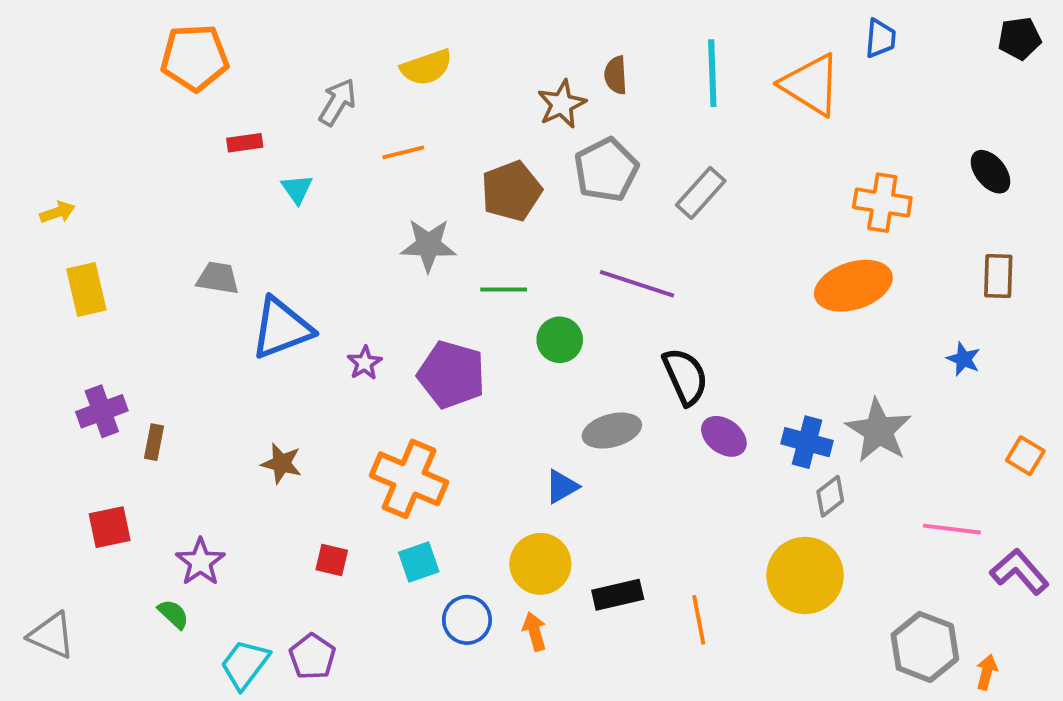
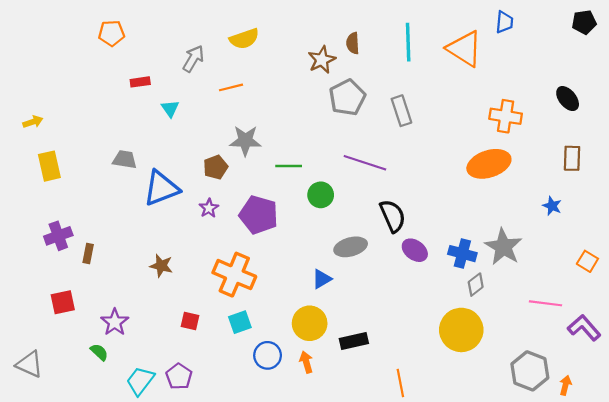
orange pentagon: (195, 58) -> (111, 33), size x0.7
brown pentagon: (511, 191) -> (215, 167), moved, size x0.7
gray rectangle: (701, 193) -> (401, 111), turned -60
orange line: (699, 620) -> (400, 383), moved

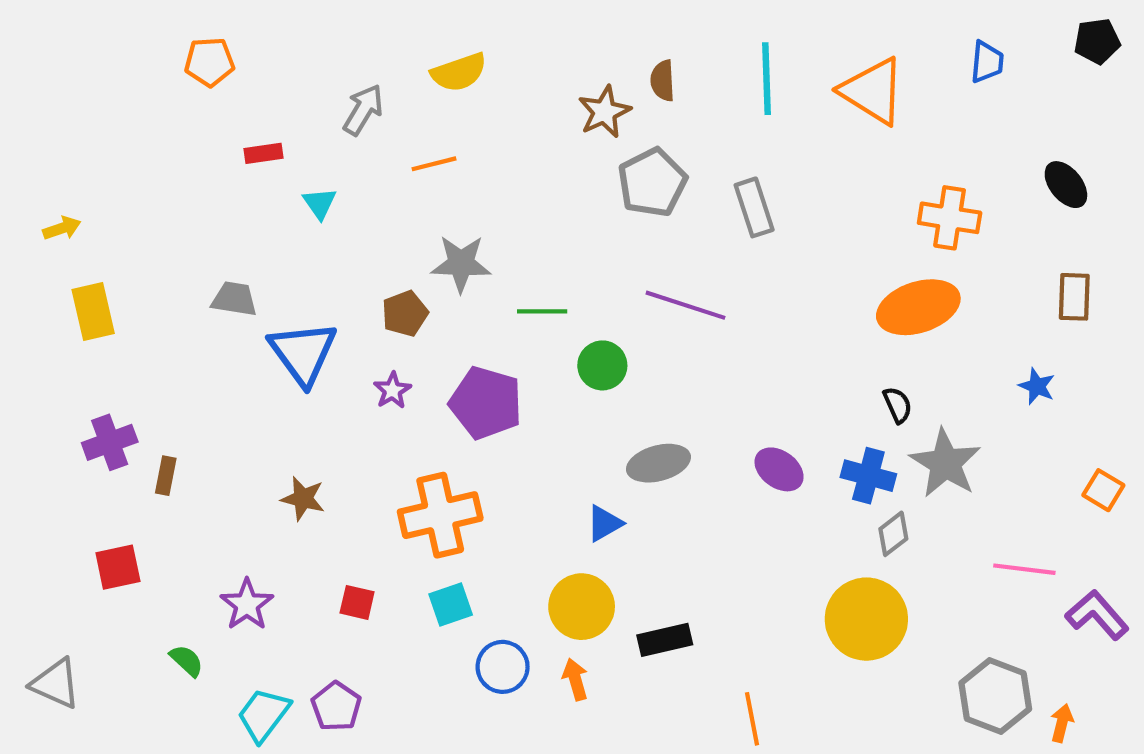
blue trapezoid: (504, 22) -> (987, 62), moved
blue triangle: (161, 188) -> (303, 353), turned -45
black semicircle: (393, 216) -> (898, 405), moved, size x0.6
orange cross: (234, 275) -> (440, 515), turned -36
purple star: (115, 322) -> (247, 605), moved

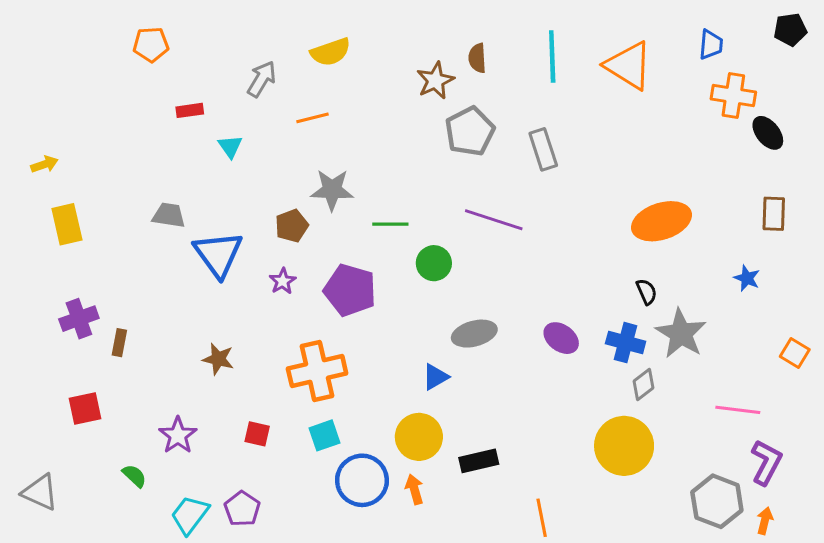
orange cross: (950, 218) -> (733, 95), moved
purple L-shape: (1097, 615) -> (766, 462), moved, turned 69
blue circle: (503, 667) -> (362, 480), size x1.4

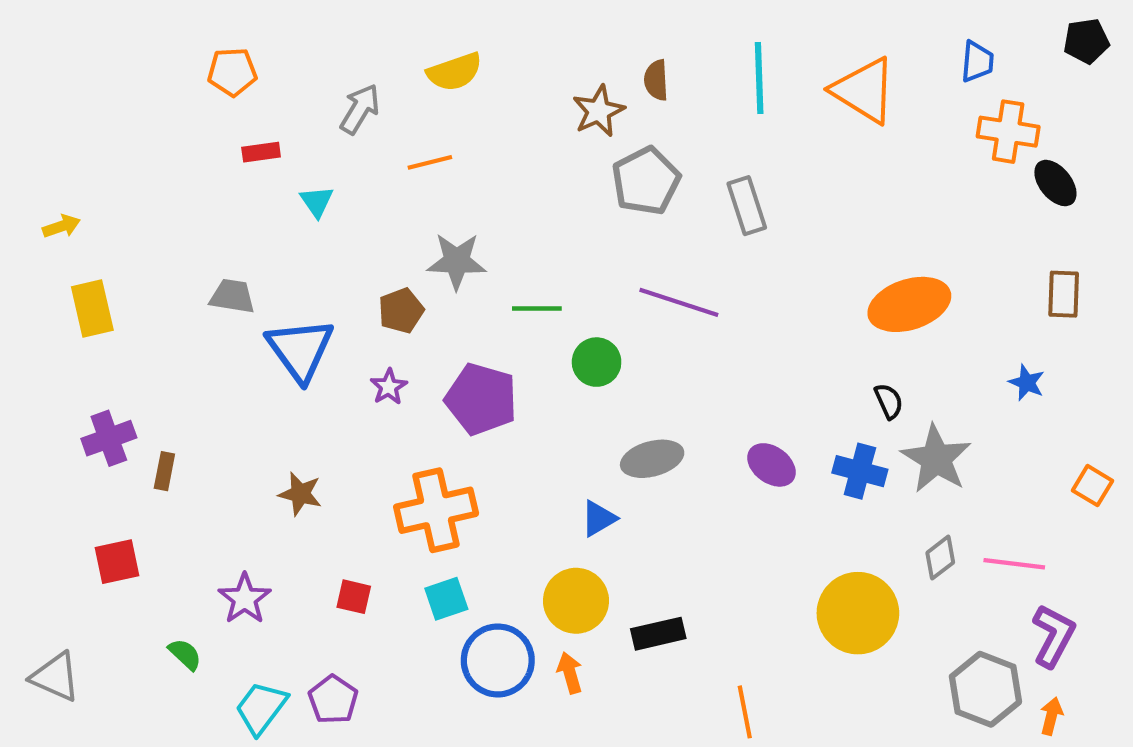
orange pentagon: (151, 45) -> (232, 72), moved
gray diamond: (644, 384) -> (940, 558), moved

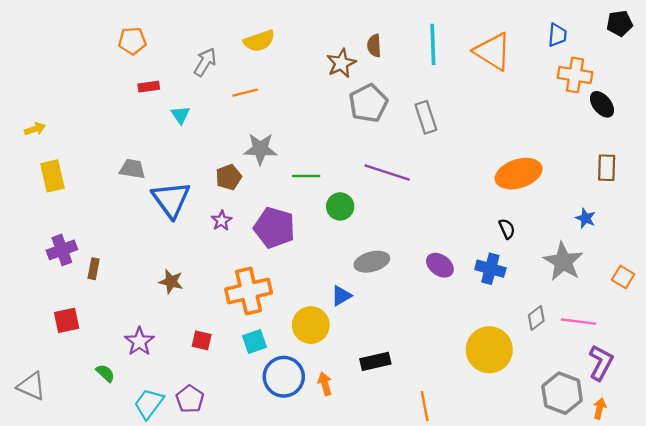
gray star: (936, 459) -> (563, 262), moved
yellow circle: (576, 601) -> (311, 325), moved

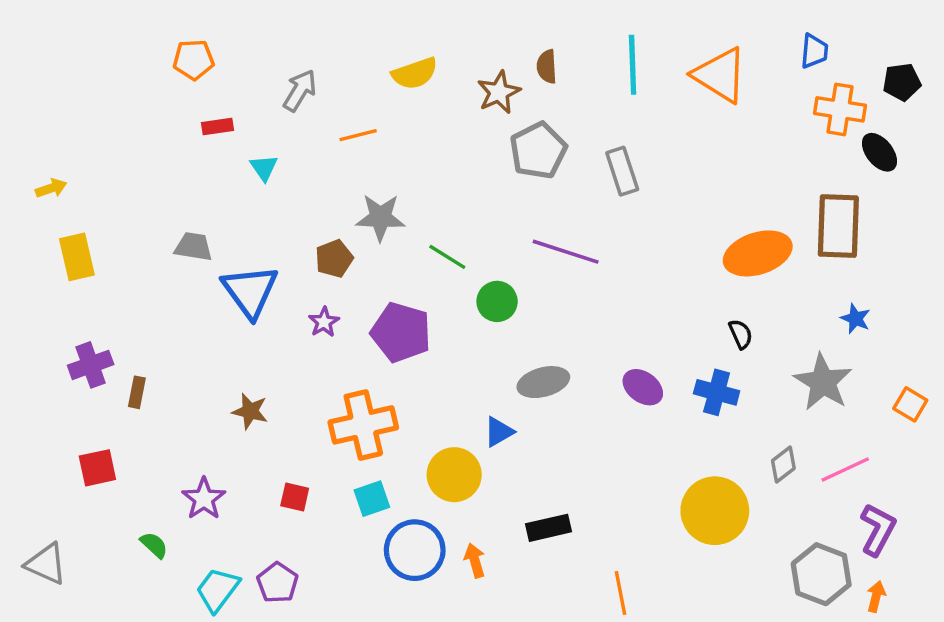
black pentagon: (620, 23) -> (902, 82), moved
yellow semicircle: (259, 41) -> (415, 73), moved
brown rectangle: (607, 168) -> (838, 226), moved, size x1.6
green line: (306, 176) -> (447, 257), turned 32
pink line: (578, 322) -> (845, 470), turned -32

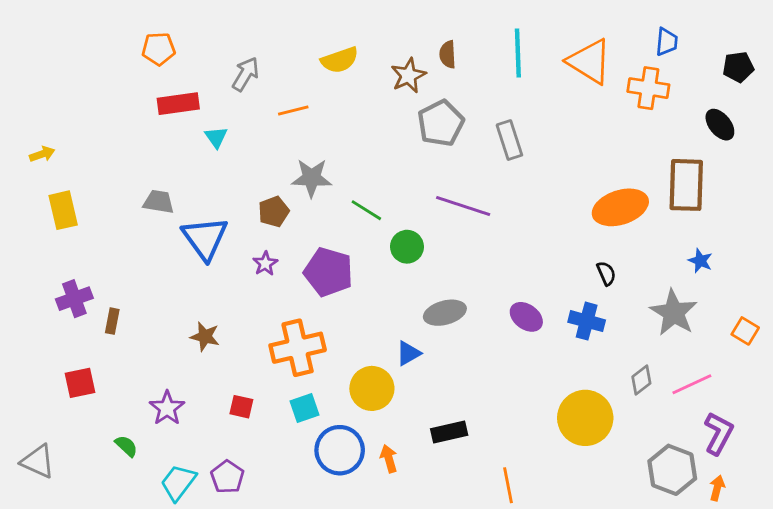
orange cross: (840, 109) -> (648, 88), moved
red rectangle: (217, 127) -> (178, 104), size x1.6

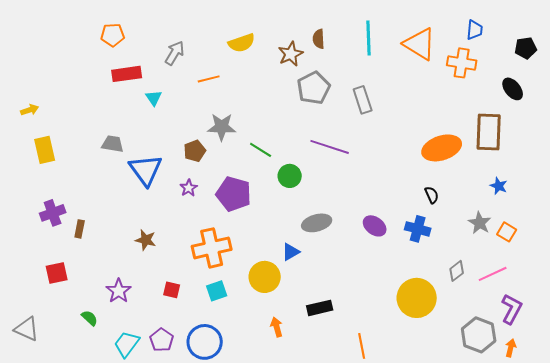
gray star: (674, 313) -> (480, 223), size x0.7
orange square: (745, 331) -> (507, 232), moved
blue circle: (340, 450) -> (205, 342), moved

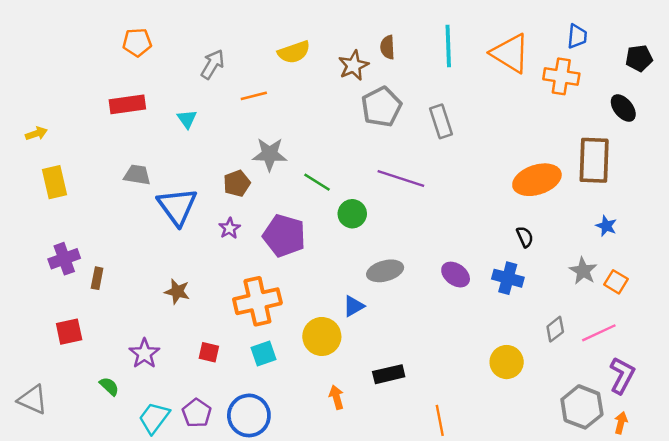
red rectangle: (127, 74) -> (127, 104), moved
yellow circle: (417, 298) -> (507, 362), size x0.7

